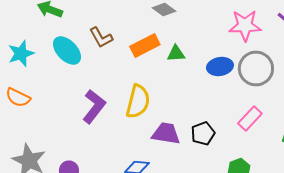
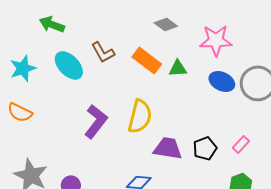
pink star: (245, 26) -> (216, 40), moved
orange rectangle: (145, 46) -> (147, 60), turned 64
blue ellipse: (220, 66) -> (222, 81), turned 35
pink rectangle: (250, 118) -> (241, 144), moved, size x0.7

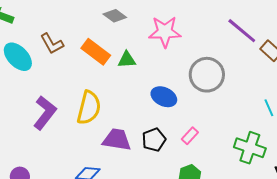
blue ellipse: (222, 81) -> (164, 97), moved

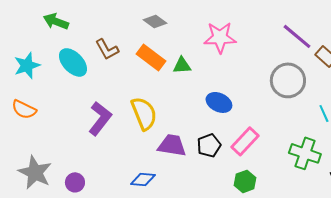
gray diamond: (115, 16) -> (155, 21), moved
gray circle: (207, 75) -> (288, 80), moved
yellow semicircle: (89, 108) -> (144, 113), turned -36
pink rectangle: (190, 136) -> (245, 141), size x1.6

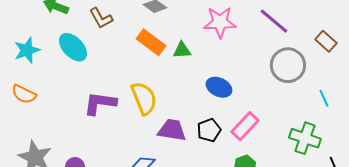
purple line: (297, 36) -> (274, 21), moved
brown L-shape: (107, 49) -> (101, 18), moved
purple L-shape: (100, 118) -> (100, 103), turned -120

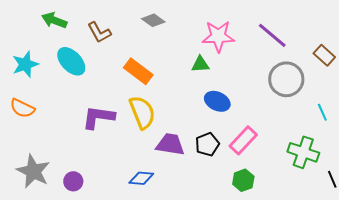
orange rectangle: (151, 42) -> (138, 71), moved
green triangle: (182, 50) -> (200, 64), moved

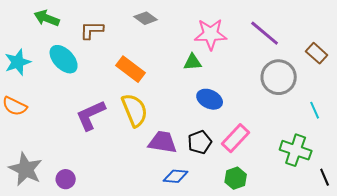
brown L-shape: (99, 32) -> (92, 30), turned 120
purple L-shape: (98, 117) -> (91, 115), turned -32
blue diamond: (141, 178) -> (176, 176), moved

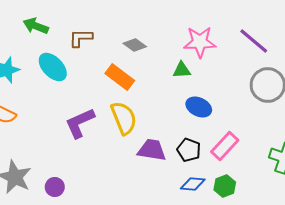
gray diamond: (146, 18) -> (135, 45), moved
black pentagon: (200, 142) -> (189, 150), turned -30
blue diamond: (176, 176) -> (193, 184), moved

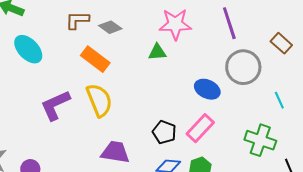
brown L-shape: (81, 38) -> (77, 20), moved
purple line: (254, 41) -> (229, 23), turned 32
blue ellipse: (199, 107) -> (207, 89), moved
purple trapezoid: (152, 150) -> (115, 152), moved

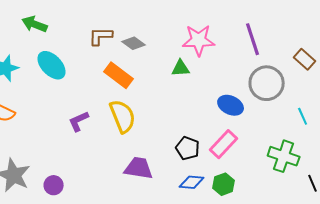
purple L-shape: (55, 105) -> (79, 121), size x0.7

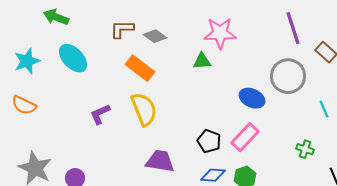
purple line: (253, 39) -> (293, 28), moved
green cross: (284, 156) -> (305, 149), size x0.6

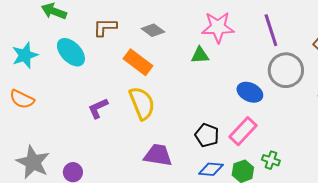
purple line: (293, 28) -> (271, 30), moved
brown L-shape: (122, 29) -> (105, 27), moved
green cross: (305, 149) -> (271, 160), moved

